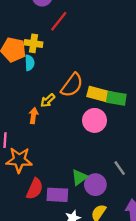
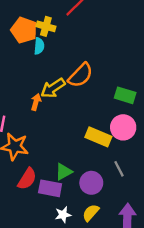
yellow rectangle: (99, 94) -> (98, 137), moved
yellow arrow: (48, 100) -> (53, 88), size x1.5
pink circle: (95, 120) -> (123, 127), moved
green triangle: (79, 177) -> (64, 172), moved

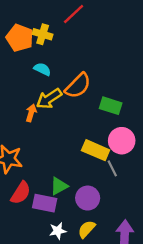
cyan semicircle: (39, 46) -> (42, 69), moved, turned -70
green rectangle: (125, 95) -> (111, 106), moved
gray line: (119, 169) -> (112, 168), moved

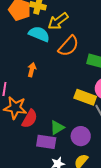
cyan semicircle: (42, 69) -> (39, 34), size x1.5
yellow arrow: (49, 99) -> (58, 21), moved
red semicircle: (21, 193) -> (30, 119), moved

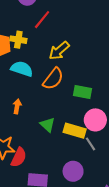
yellow arrow: (58, 21) -> (59, 51), moved
green triangle: (57, 128) -> (47, 125), moved, turned -42

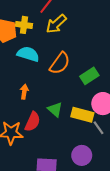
yellow arrow: (59, 51) -> (56, 24), moved
green rectangle: (83, 92) -> (89, 76), turned -42
red semicircle: (19, 157) -> (33, 122), moved

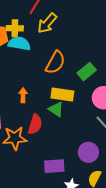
cyan semicircle: (28, 54) -> (19, 44), moved
yellow rectangle: (82, 115) -> (62, 94), moved

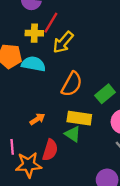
yellow cross: (15, 28) -> (34, 33), moved
orange arrow: (23, 95) -> (37, 119), turned 56

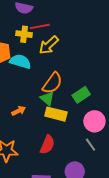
red line: (51, 23) -> (40, 26), turned 42
green triangle: (73, 134) -> (47, 98), moved
red semicircle: (50, 150) -> (47, 145), moved

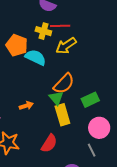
yellow rectangle: (56, 114) -> (62, 115), turned 50

